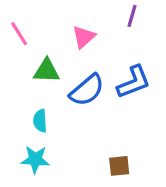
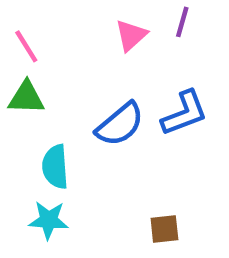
pink triangle: (84, 37) -> (131, 35), moved
green triangle: (47, 71) -> (26, 98), moved
cyan semicircle: (40, 121) -> (55, 167), size x1.4

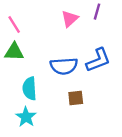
blue semicircle: (120, 124) -> (64, 66), turned 36
cyan star: (49, 220) -> (26, 117), turned 30
brown square: (164, 229) -> (76, 98), moved

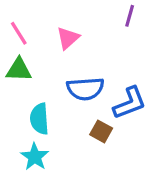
pink triangle: (70, 19) -> (68, 38), moved
blue L-shape: (98, 60) -> (130, 103), moved
brown square: (76, 98) -> (101, 131), turned 35

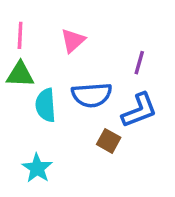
purple line: (130, 16) -> (139, 63), moved
pink line: (19, 33) -> (20, 35), turned 35
cyan semicircle: (39, 119) -> (46, 105), moved

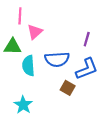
pink line: (20, 35) -> (20, 16), moved
pink triangle: (73, 40) -> (35, 32), moved

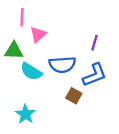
cyan semicircle: (28, 66) -> (31, 72), turned -54

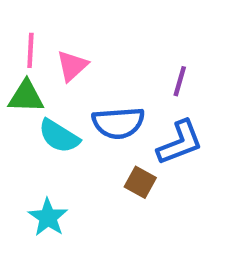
pink line: (22, 17) -> (30, 50), moved

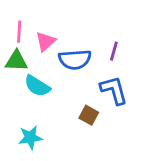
blue semicircle: (118, 123) -> (75, 59), moved
blue L-shape: (180, 143) -> (114, 90), turned -84
cyan star: (48, 217) -> (30, 137), turned 30

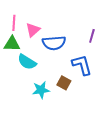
purple line: (114, 51) -> (92, 36), moved
cyan star: (30, 137) -> (41, 90), moved

